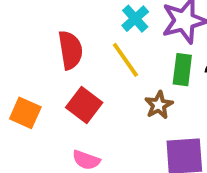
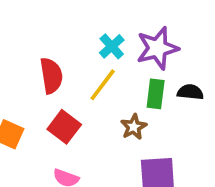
yellow line: (125, 60) -> (103, 85), turned 72

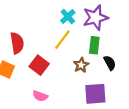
red semicircle: (51, 76) -> (17, 43), moved
black semicircle: (190, 92) -> (110, 63), moved, turned 56

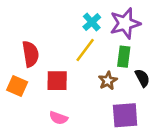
red square: (39, 65) -> (57, 81), turned -36

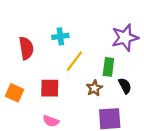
cyan cross: (92, 22) -> (60, 36), moved, turned 35
purple star: (125, 23) -> (125, 38), moved
red semicircle: (31, 54) -> (26, 48), moved

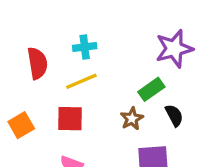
yellow line: (74, 61) -> (81, 81), moved, turned 30
green rectangle: (108, 67) -> (151, 89), turned 48
orange square: (14, 93) -> (21, 125), turned 36

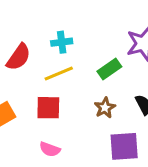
red semicircle: (37, 63) -> (19, 57), turned 44
green rectangle: (151, 89) -> (109, 69), moved

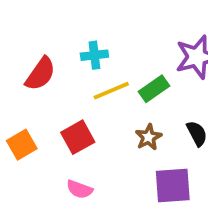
yellow line: (59, 73) -> (111, 91), moved
red square: (48, 108) -> (78, 137), turned -30

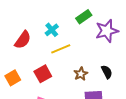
cyan cross: (94, 55) -> (52, 30), turned -32
green rectangle: (154, 89) -> (84, 17), moved

